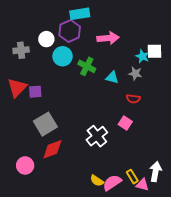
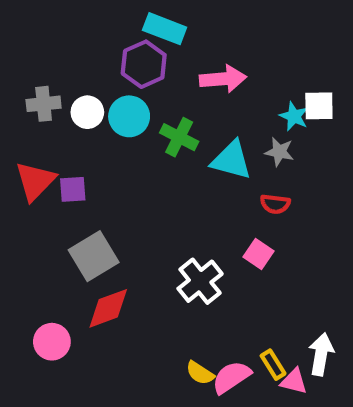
cyan rectangle: (80, 14) -> (165, 29), turned 30
white circle: (46, 39) -> (87, 112), moved
cyan triangle: (112, 77) -> (231, 160), size x1.5

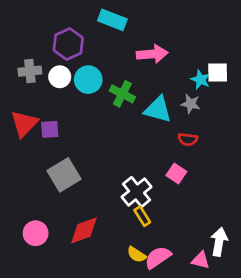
purple hexagon: (144, 64) -> (68, 44), moved
red diamond: (108, 308) -> (84, 230), moved
yellow rectangle: (273, 365) -> (142, 216), moved

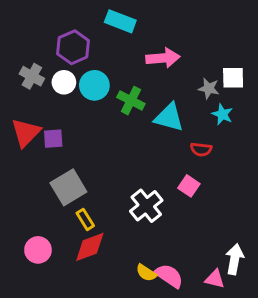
gray cross: (30, 71) -> (32, 76), turned 35
cyan star: (201, 80) -> (222, 114), moved
gray star: (191, 104) -> (209, 88), moved
yellow rectangle: (142, 216) -> (85, 219), moved
pink semicircle: (158, 257) -> (169, 276), turned 68

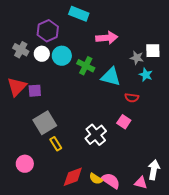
red diamond: (90, 247) -> (73, 177), moved

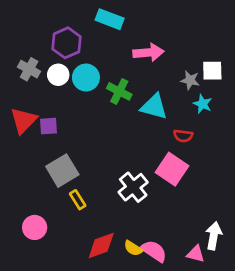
pink square: (124, 122) -> (172, 169), size x1.6

